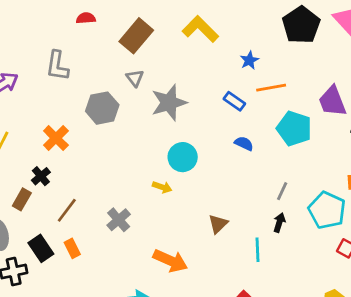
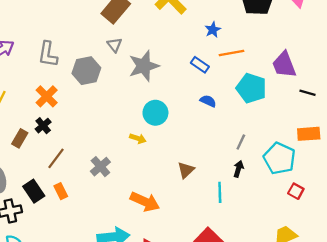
gray L-shape: (57, 66) -> (48, 54), moved
black cross: (41, 176) -> (43, 126), moved
brown rectangle: (22, 199) -> (20, 138), moved

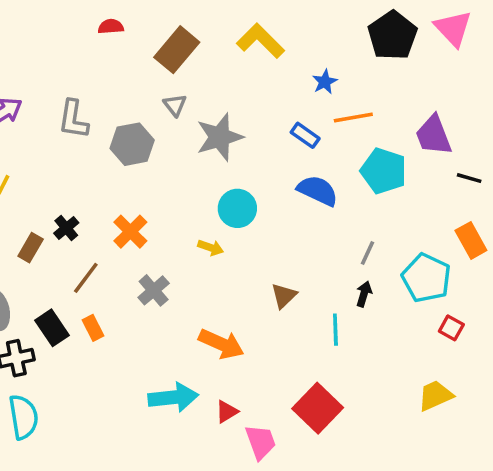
orange cross: (47, 96) -> (130, 232), moved
blue semicircle: (208, 101) -> (318, 191), size x1.6
orange rectangle: (309, 134) -> (471, 240), turned 65

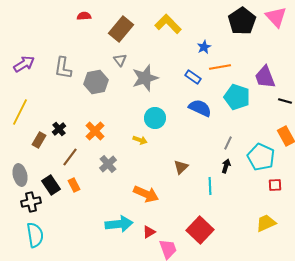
red square: (451, 328) -> (275, 185), turned -32

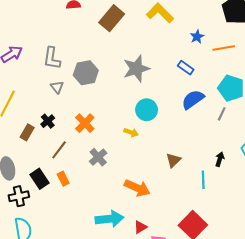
gray triangle: (120, 60) -> (57, 87), moved
orange line: (220, 67) -> (224, 48), moved
blue semicircle: (200, 108) -> (193, 99), turned -60
gray line: (228, 143) -> (222, 114), moved

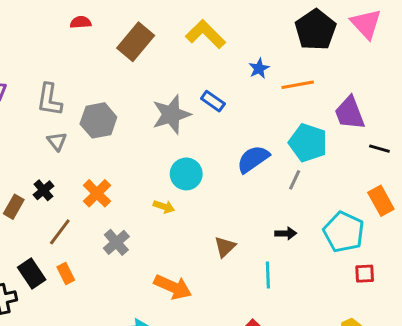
blue rectangle: (186, 68) -> (213, 101), moved
black arrow: (220, 159) -> (286, 233), moved, turned 72

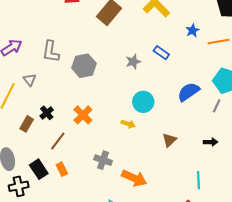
gray star: (171, 114) -> (133, 62), size x0.6
gray triangle: (57, 141) -> (30, 80), moved
gray cross: (116, 242) -> (103, 160), moved, turned -30
brown triangle: (225, 247) -> (169, 140), moved
cyan line: (268, 275) -> (199, 180), moved

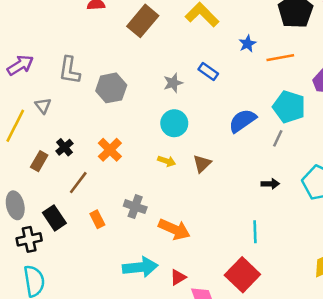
cyan circle: (143, 102) -> (174, 123), moved
brown triangle: (169, 140) -> (202, 164), moved
orange rectangle: (62, 169) -> (97, 219), moved

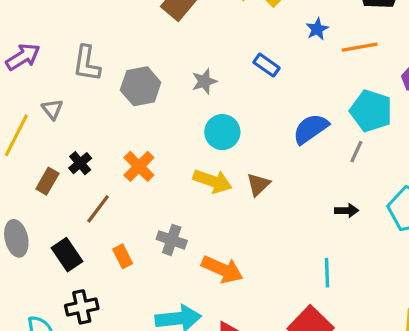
gray star: (173, 83) -> (204, 81), moved
yellow arrow: (167, 161) -> (213, 181), size x1.6
black cross: (29, 239) -> (82, 307), moved

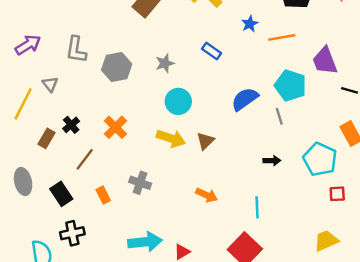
gray line: (356, 152) -> (279, 116), turned -42
orange arrow: (222, 269) -> (207, 195), moved, size x0.7

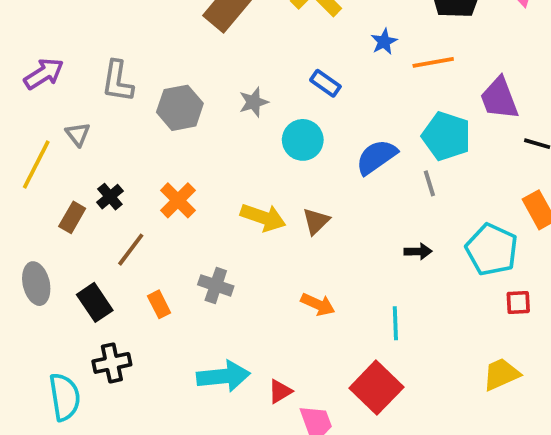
cyan circle: (178, 101) -> (303, 140), moved

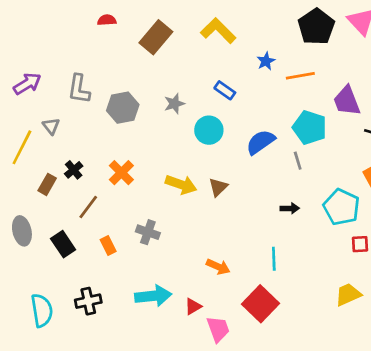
orange arrow: (318, 304) -> (218, 267), moved
black cross: (112, 363) -> (88, 301), moved

